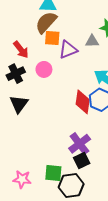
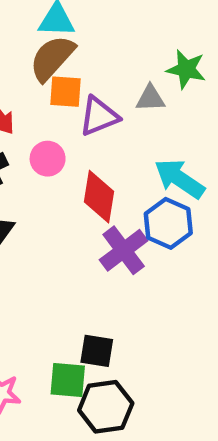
red diamond: (83, 102) -> (99, 197), moved
purple cross: (80, 144) -> (124, 250), moved
black square: (82, 160) -> (97, 351), moved, turned 35

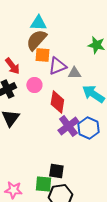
gray triangle: (150, 98) -> (74, 73), moved
blue hexagon: (168, 223) -> (88, 128), moved

